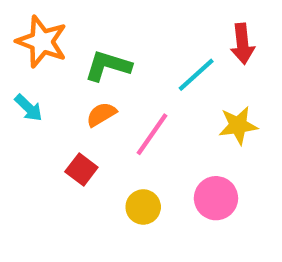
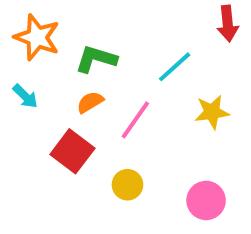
red arrow: (242, 44) -> (228, 24), moved
red square: (81, 170) -> (72, 151), size x1.5
pink circle: (216, 198) -> (206, 200), moved

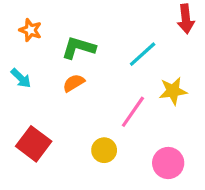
orange star: (37, 37) -> (30, 30), size x0.6
pink line: (135, 120) -> (133, 112), moved
red square: (72, 151) -> (34, 144), moved

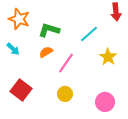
orange star: (30, 30) -> (19, 19), size x1.5
yellow star: (173, 91) -> (108, 57), turned -30
pink line: (133, 112) -> (66, 63), moved

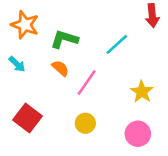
orange semicircle: (46, 52) -> (60, 68), turned 72
yellow star: (108, 57) -> (142, 92), moved

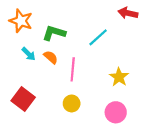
red arrow: (152, 16) -> (128, 13), turned 108
cyan arrow: (17, 64) -> (29, 54), moved
pink line: (87, 83) -> (73, 69), turned -30

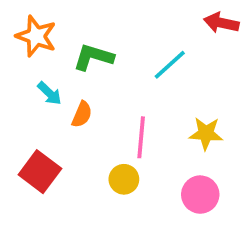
orange semicircle: (51, 57) -> (82, 114), moved, turned 72
pink line: (73, 69) -> (141, 137), moved
yellow star: (119, 77) -> (206, 133), turned -30

